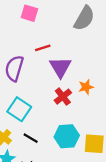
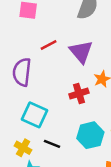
purple triangle: (60, 67) -> (81, 52), moved
red cross: (63, 97) -> (79, 93), turned 30

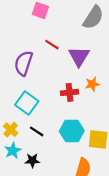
red line: (49, 45) -> (52, 45), turned 48

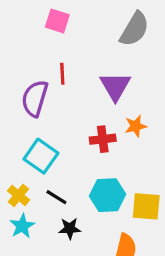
red line: (52, 45) -> (62, 74), moved, turned 56
black star: (32, 160) -> (70, 228), moved

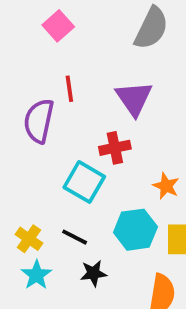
pink square: (57, 21) -> (58, 26), turned 35
orange star: (136, 126) -> (166, 186), moved, turned -30
red cross: (103, 139) -> (115, 148), moved
cyan square: (41, 156) -> (84, 182), moved

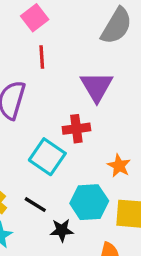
red line: (69, 89) -> (42, 57), moved
black star: (93, 273) -> (62, 230), moved

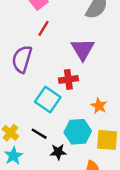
red line: (42, 57) -> (43, 28), turned 35

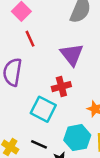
red line: (43, 28) -> (30, 39), turned -49

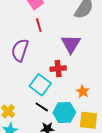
black line: (39, 144) -> (42, 107), moved

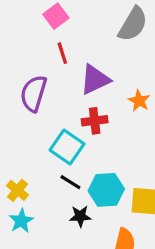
purple triangle: (71, 44) -> (95, 80), moved, turned 35
orange star: (83, 91) -> (139, 101), moved

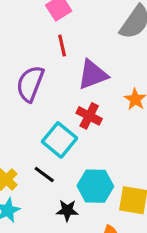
red cross: (95, 121) -> (89, 116), turned 30
black line: (70, 182) -> (44, 174), moved

